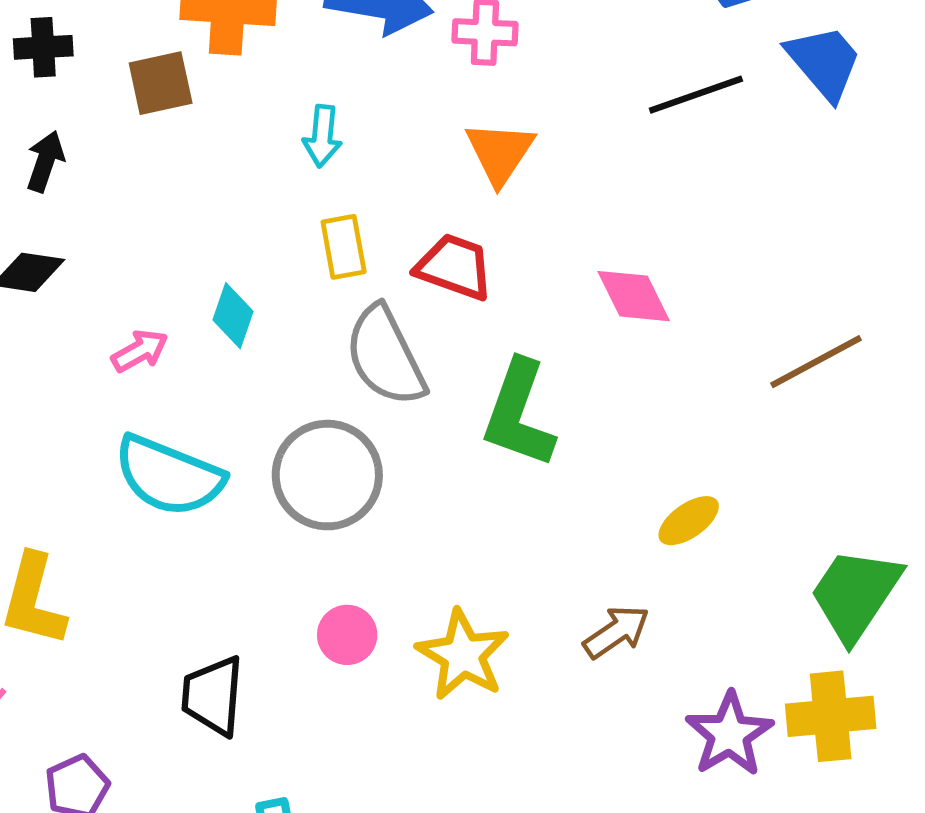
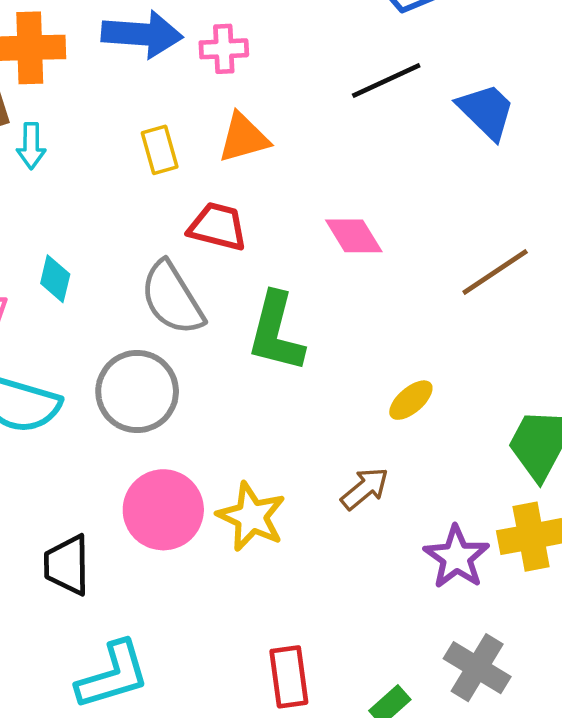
blue trapezoid: (824, 62) -> (486, 111), moved
cyan arrow: (322, 136) -> (31, 146), moved
orange triangle: (500, 153) -> (243, 138), turned 46
yellow rectangle: (344, 247) -> (160, 150), moved
pink circle: (347, 635) -> (163, 510), size x1.8

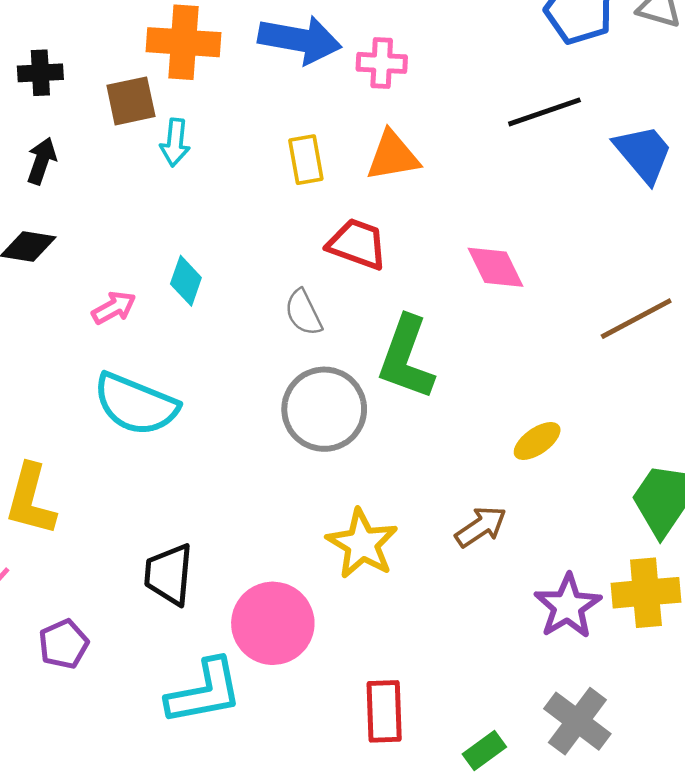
gray semicircle: (172, 298) -> (303, 313), size x0.6
gray circle: (137, 392) -> (324, 409), moved
pink circle: (163, 510) -> (273, 623), moved

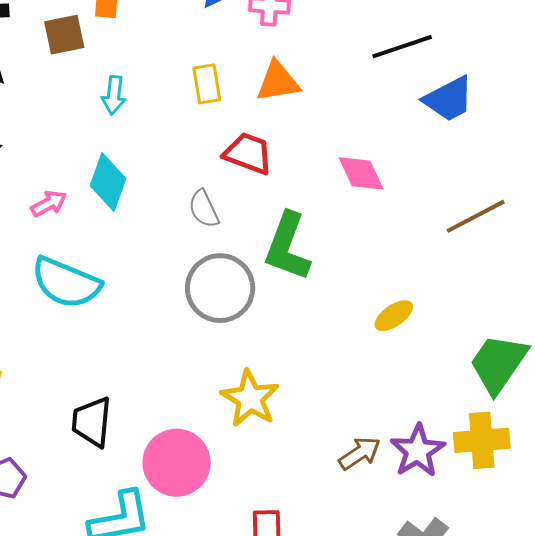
cyan arrow: (175, 143) -> (114, 95), moved
blue trapezoid: (644, 154) -> (449, 99), moved, turned 102
cyan diamond: (186, 281) -> (108, 182), size x1.4
brown arrow: (481, 527) -> (360, 453), moved

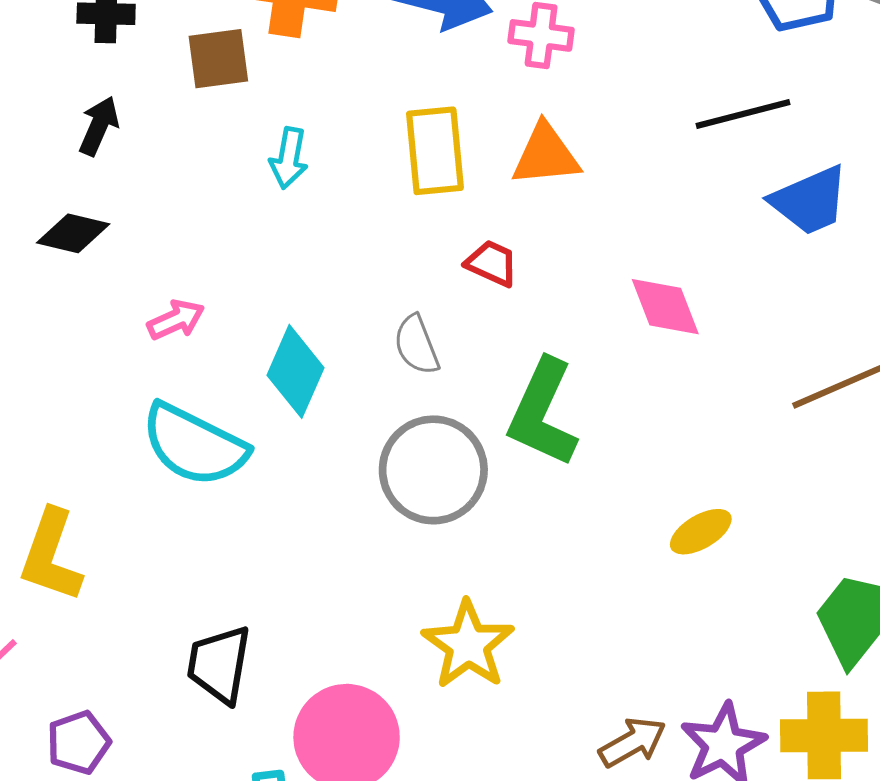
yellow rectangle: (207, 84) -> (435, 151), size x1.4
red trapezoid: (248, 153) -> (492, 263), size x0.7
cyan diamond: (108, 182) -> (295, 371), moved

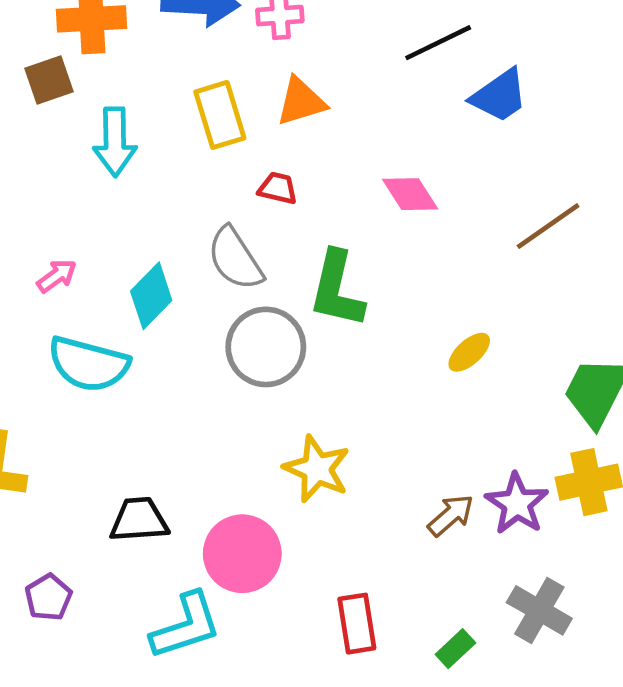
cyan arrow: (289, 158) -> (115, 142), size x1.5
gray semicircle: (417, 345) -> (235, 259), size x1.5
cyan diamond: (295, 371) -> (151, 296), turned 32
black trapezoid: (219, 664) -> (139, 520), turned 88

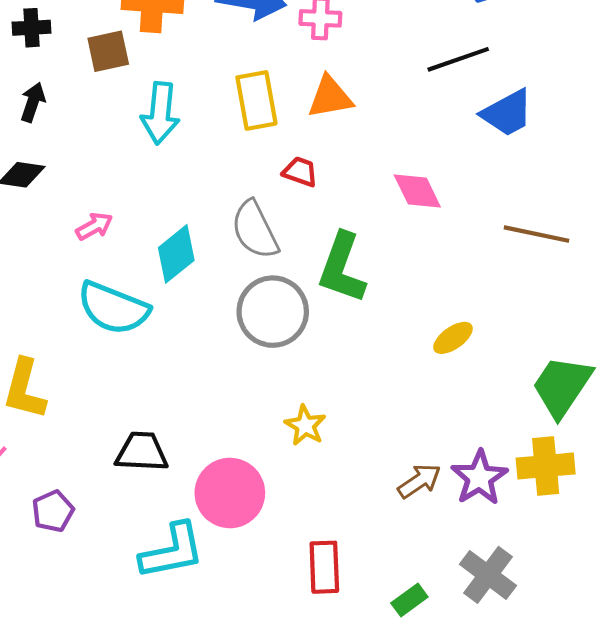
brown line: (548, 226) -> (537, 234), turned 40
yellow star: (317, 469) -> (305, 425), size x0.7

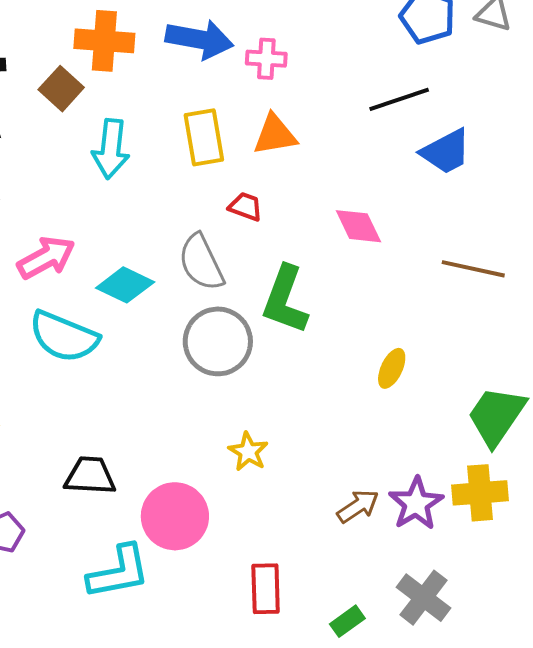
brown square: (108, 51) -> (61, 89), turned -36
pink arrow: (94, 226) -> (46, 258), size x1.6
cyan diamond: (176, 254) -> (125, 285), turned 64
yellow ellipse: (453, 338) -> (392, 368), turned -30

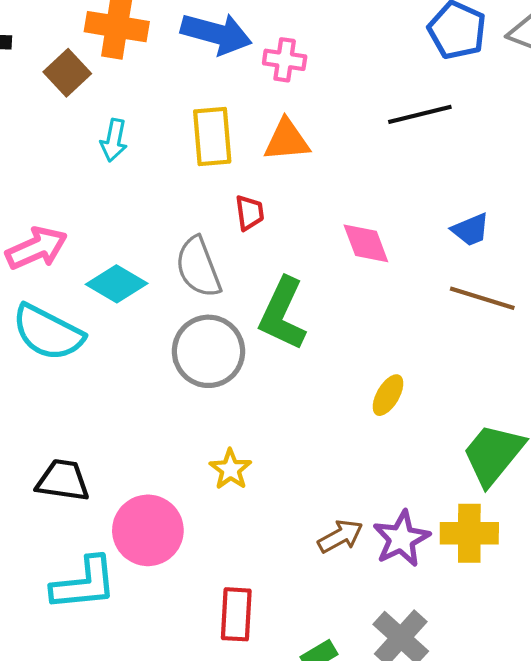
cyan arrow: (111, 149) -> (114, 140), size x0.7
blue trapezoid: (446, 152) -> (471, 230), moved, size x0.7
red trapezoid: (246, 207) -> (250, 213), turned 57

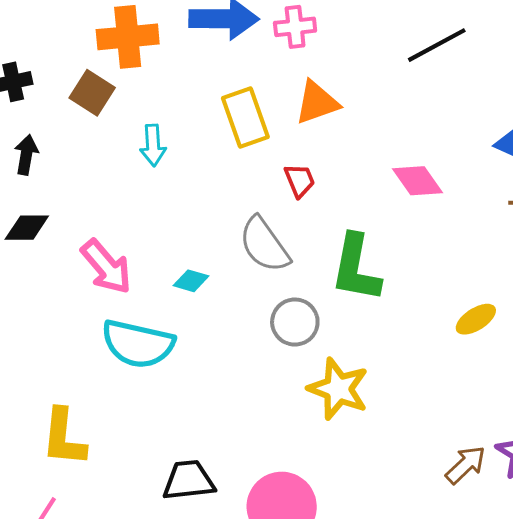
pink arrow: (37, 248) -> (106, 267), turned 88
cyan diamond: (117, 284) -> (191, 281), size x0.6
gray circle: (208, 351) -> (295, 322), size x0.7
yellow ellipse: (388, 395) -> (476, 319), turned 42
yellow star: (230, 469) -> (338, 389), moved, size x1.5

